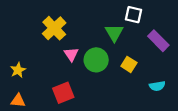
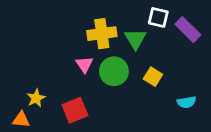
yellow cross: (54, 28) -> (102, 34), moved, turned 35
purple rectangle: (158, 41) -> (188, 30), moved
yellow star: (18, 70) -> (36, 98), moved

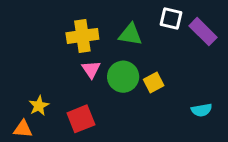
yellow cross: (102, 34) -> (82, 36), moved
green triangle: (135, 39) -> (130, 35), moved, turned -50
yellow square: (153, 77) -> (154, 82), moved, turned 30

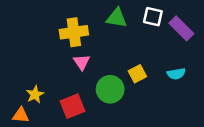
green triangle: (130, 35) -> (117, 18), moved
green circle: (123, 77) -> (110, 89), moved
cyan semicircle: (202, 110) -> (176, 74), moved

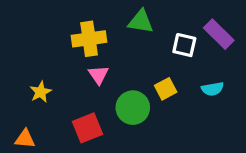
white square: (153, 17) -> (184, 45), moved
yellow star: (35, 94) -> (41, 92), moved

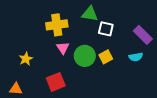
purple rectangle: (219, 34) -> (143, 35), moved
white square: (184, 45) -> (106, 29), moved
green circle: (133, 108) -> (85, 56), moved

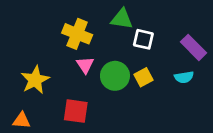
yellow cross: (57, 25) -> (77, 34), turned 30
yellow star: (26, 59) -> (35, 80), size x1.5
red square: (56, 82) -> (76, 111), turned 30

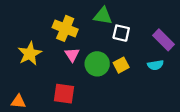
yellow star: (35, 80) -> (30, 54), moved

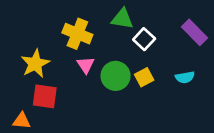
white square: (121, 33) -> (144, 39), turned 30
purple rectangle: (163, 40) -> (194, 32), moved
red square: (64, 94) -> (45, 96), moved

